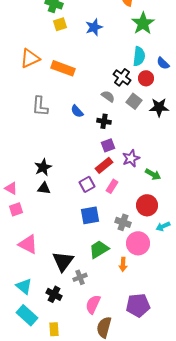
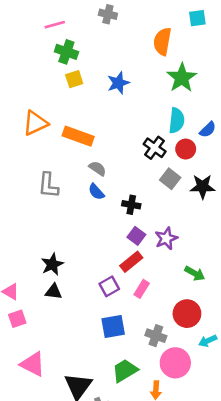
blue semicircle: (163, 63) -> (208, 130), turned -88
gray semicircle: (108, 96) -> (98, 168), moved
purple square: (108, 145) -> (136, 236), turned -32
purple star: (131, 158) -> (166, 238), moved

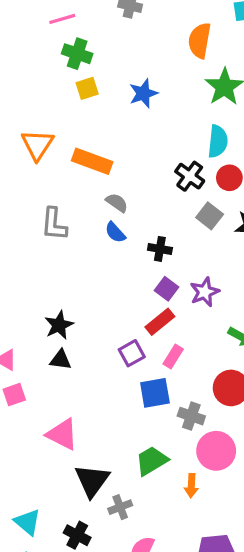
orange triangle: (35, 123) -> (37, 145), turned -32
blue square: (113, 327) -> (155, 393), moved
pink triangle: (33, 364) -> (62, 434), moved

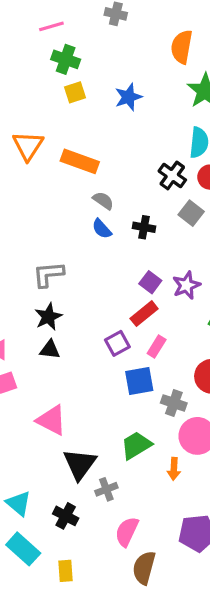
gray L-shape: (54, 224) -> (48, 274), moved, turned 80
black cross: (160, 249) -> (144, 227), moved

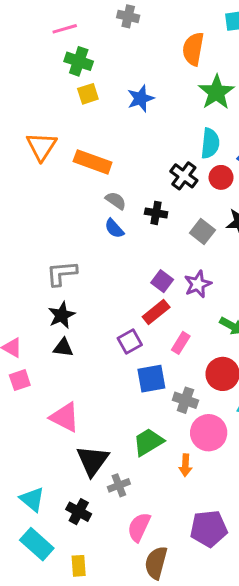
gray square: (191, 213) -> (202, 232), moved
black cross: (144, 227) -> (156, 213), moved
pink rectangle: (157, 347) -> (181, 343), moved

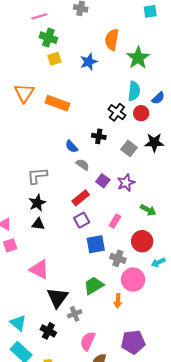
orange semicircle: (193, 49) -> (112, 40), moved
gray semicircle: (116, 201) -> (83, 165), moved
red rectangle: (156, 312) -> (81, 198), moved

